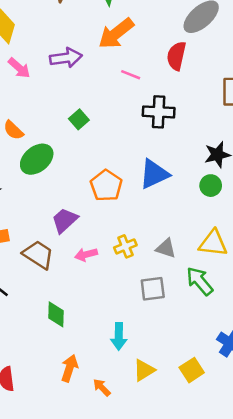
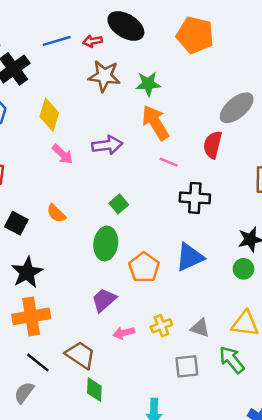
orange arrow: (116, 33) -> (155, 123), turned 96
green ellipse: (37, 159) -> (106, 244), moved, turned -44
brown trapezoid: (38, 255) -> (80, 355), moved

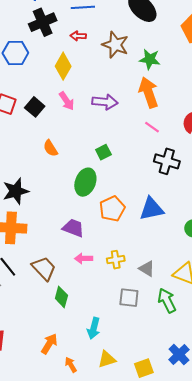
red arrow: (93, 41) -> (78, 36), moved
black square: (16, 223) -> (35, 107), moved
purple trapezoid: (104, 300) -> (73, 228), turned 50
green diamond: (94, 390) -> (61, 297), moved

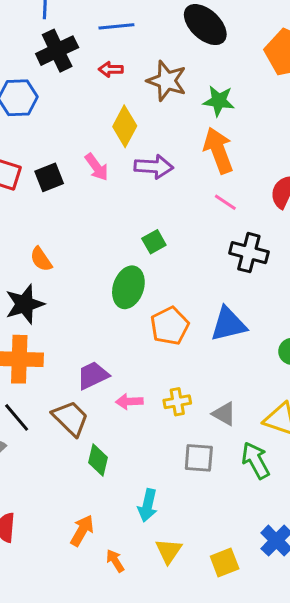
yellow diamond: (63, 66) -> (125, 126), moved
black square: (35, 107) -> (49, 177), turned 30
orange semicircle: (50, 148) -> (41, 259), moved
purple trapezoid: (73, 228) -> (93, 375), moved, turned -45
yellow triangle: (107, 359) -> (169, 551), turned -36

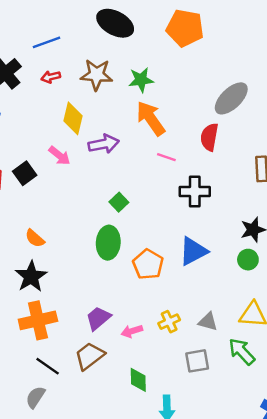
brown trapezoid: (71, 418) -> (90, 356), turned -68
green diamond: (98, 460) -> (138, 380), moved

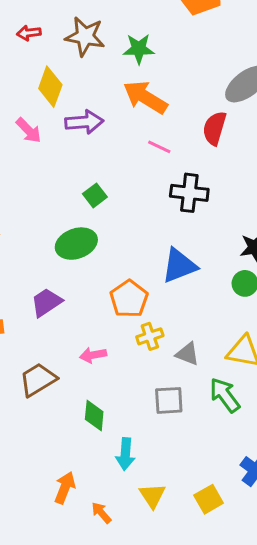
orange arrow: (151, 118) -> (145, 97), turned -30
green ellipse: (108, 243) -> (76, 244), turned 60
orange pentagon: (148, 264) -> (129, 299), moved
purple trapezoid: (98, 318) -> (46, 302), moved
yellow cross: (169, 322) -> (150, 336), moved

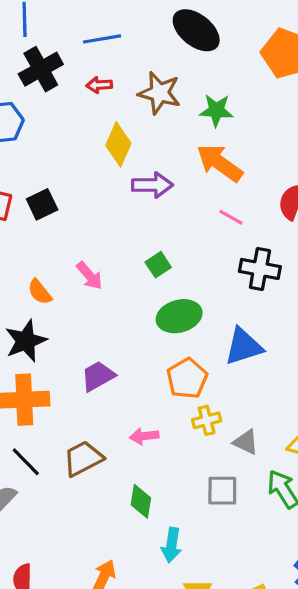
pink arrow: (29, 130) -> (89, 276), moved
green ellipse: (76, 244) -> (179, 316), moved

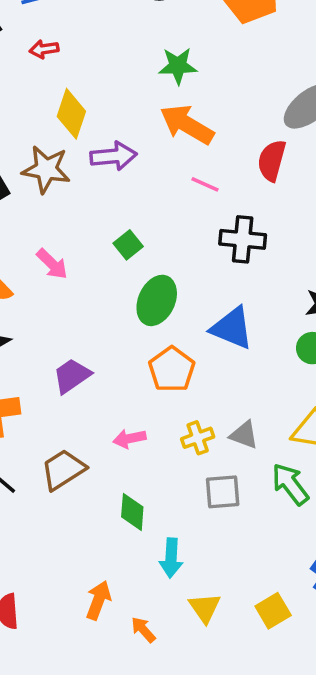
brown star: (159, 93) -> (46, 169), moved
green ellipse: (179, 316) -> (157, 300), turned -45
blue triangle: (244, 347) -> (232, 328), turned 45
yellow cross: (207, 420) -> (198, 438), moved

